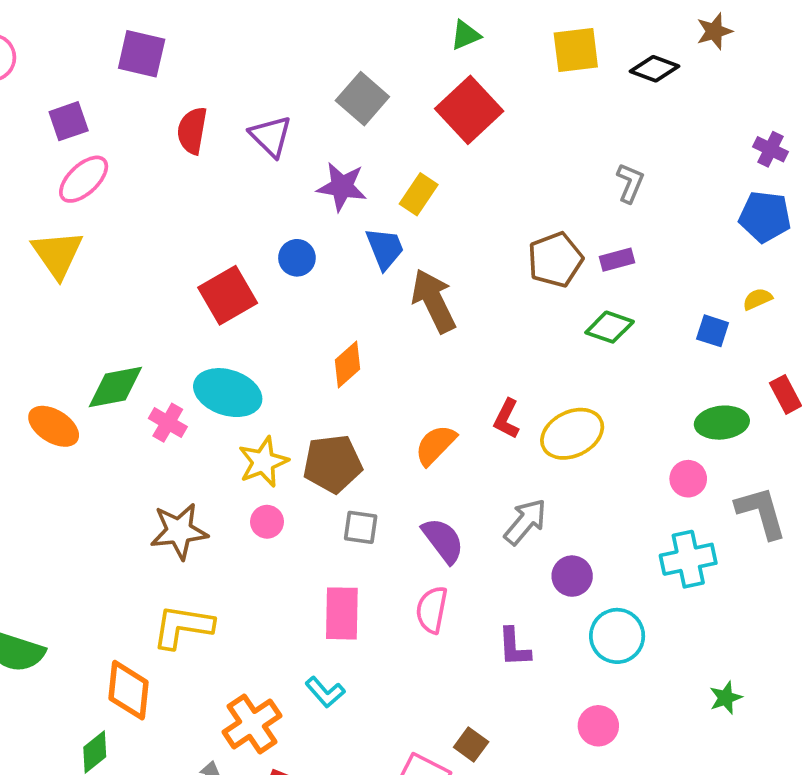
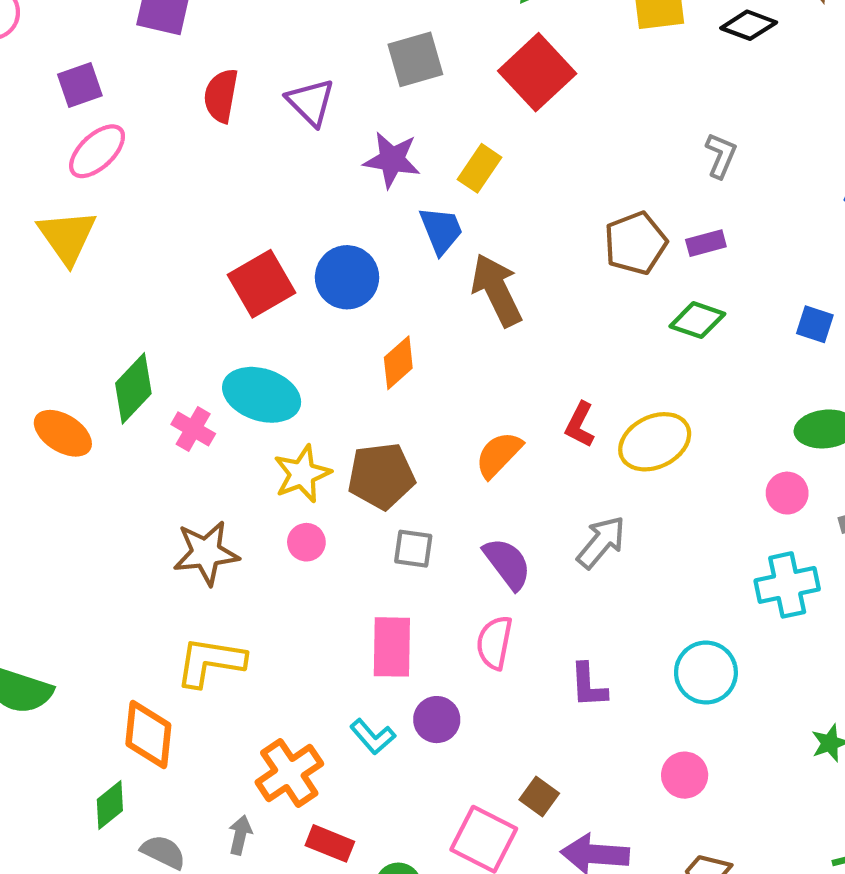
gray square: (362, 99) -> (415, 59), turned 33
blue circle: (297, 258) -> (347, 277), moved, size x1.5
green diamond: (115, 387) -> (133, 388), turned -36
purple circle: (572, 576) -> (437, 720), moved

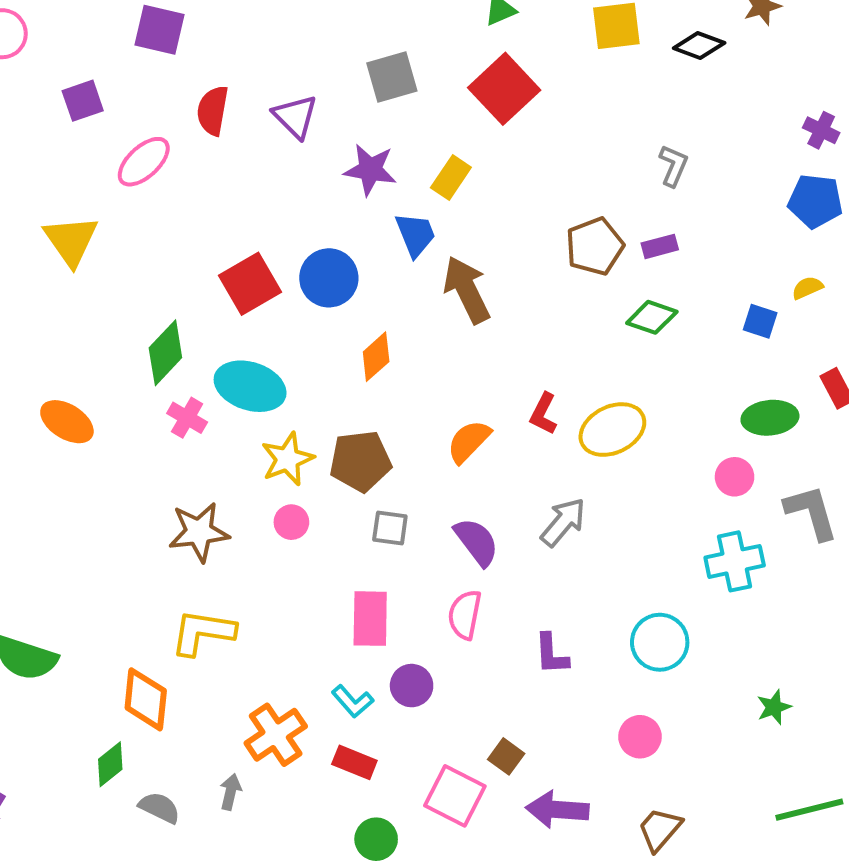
pink ellipse: (97, 151) -> (144, 162), moved
green diamond: (133, 388) -> (165, 353), moved
red rectangle: (330, 843) -> (354, 762), moved

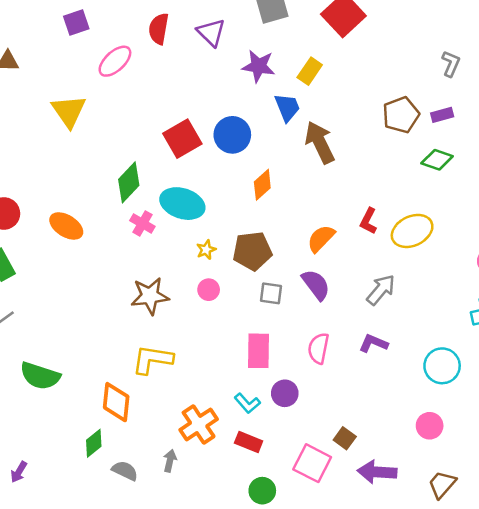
yellow star: (287, 459) -> (206, 250), size x0.6
purple semicircle: (477, 542) -> (316, 285), moved
purple L-shape: (551, 654) -> (373, 343), moved, turned 116

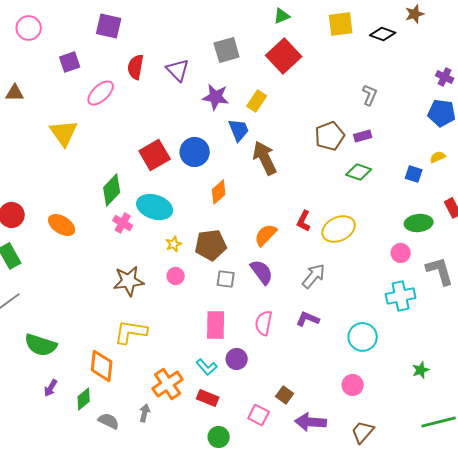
pink square: (312, 463) -> (259, 415), size x0.7
purple arrow: (19, 472) -> (51, 388), moved

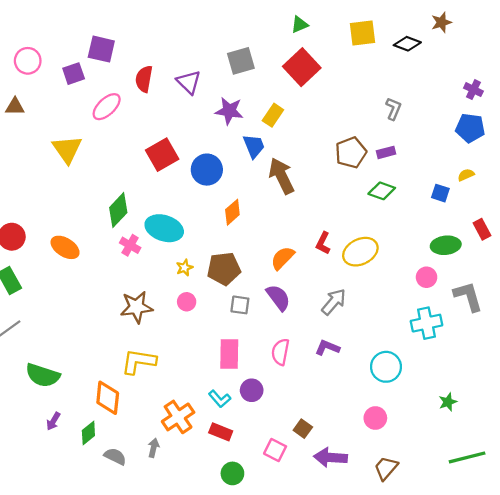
purple square: (109, 26) -> (101, 49), moved
pink circle: (29, 28) -> (28, 61), moved
red square: (155, 155) -> (162, 155), moved

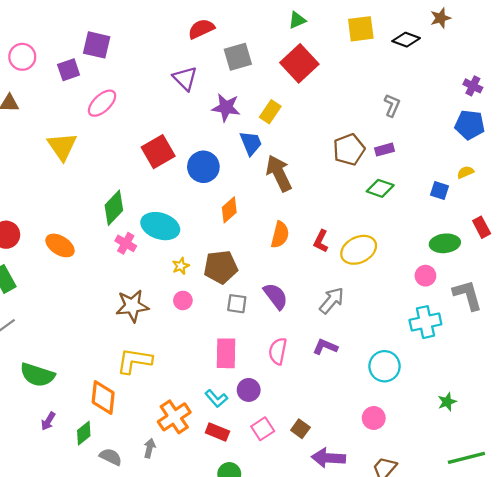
red semicircle: (144, 79) -> (201, 29), moved, turned 55
orange semicircle: (283, 258) -> (280, 235), moved, turned 150
pink square: (275, 450) -> (263, 429), moved, turned 30

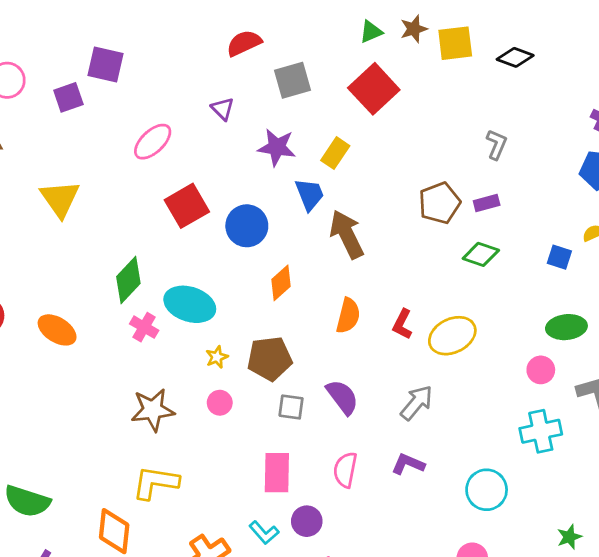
brown star: (441, 18) -> (414, 29), moved
purple triangle: (185, 78) -> (223, 109), size x0.7
pink ellipse: (102, 103) -> (153, 142), moved

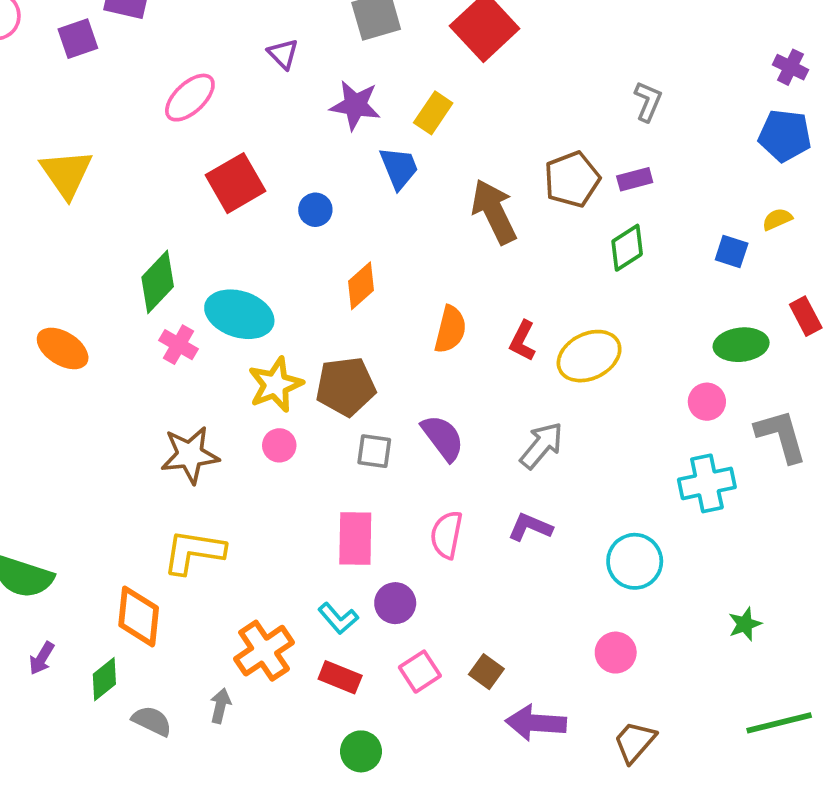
blue circle: (247, 226) -> (315, 210), size x0.6
brown arrow: (347, 234) -> (494, 212), moved
green diamond: (481, 254) -> (627, 248), turned -52
yellow star: (217, 357) -> (275, 385), size x1.8

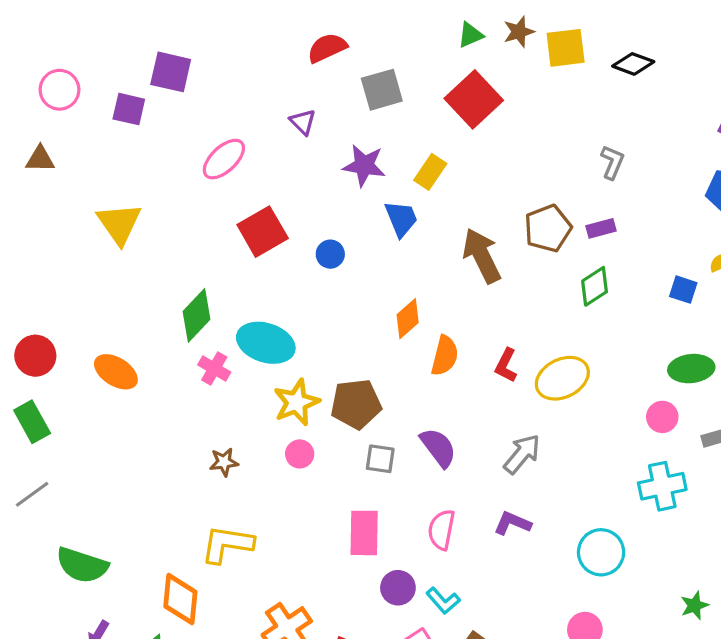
purple square: (78, 39) -> (129, 109), turned 32
orange diamond: (361, 286) -> (408, 319), moved
brown star: (190, 455) -> (224, 462), size x0.6
cyan L-shape: (338, 618) -> (443, 601), moved

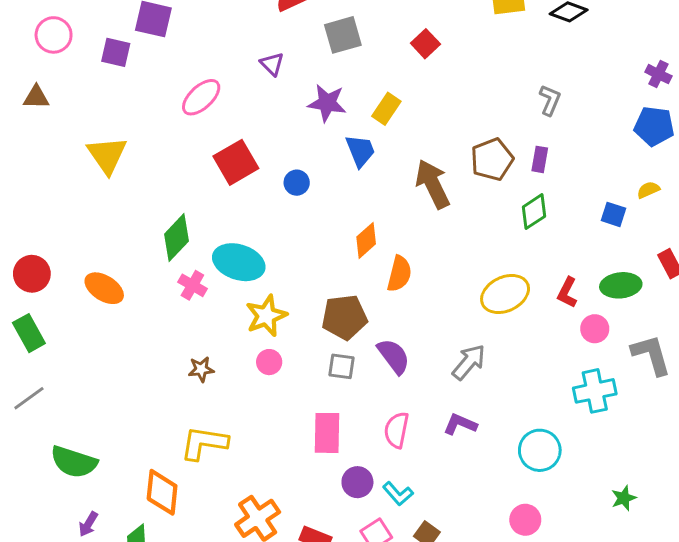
red square: (474, 99) -> (425, 44), size x0.6
purple rectangle: (601, 228) -> (540, 159), turned -65
red L-shape: (506, 365) -> (567, 293), moved
brown pentagon: (356, 404) -> (344, 317), moved

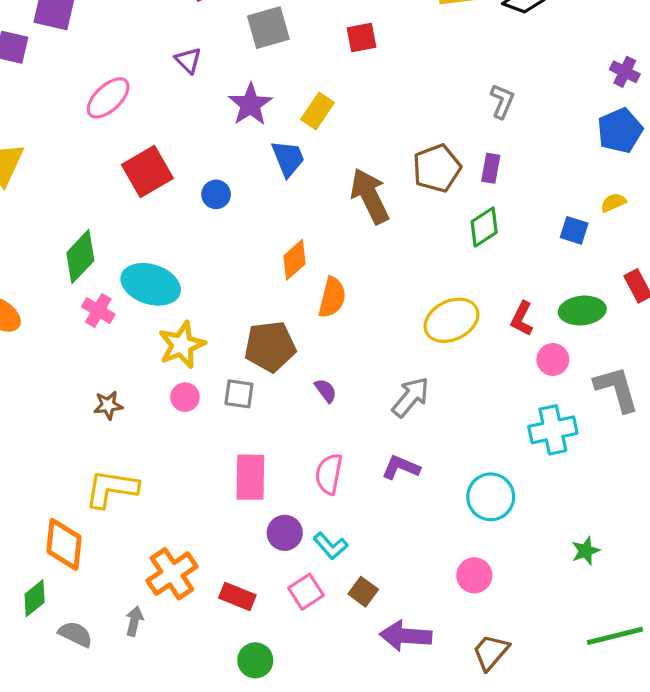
red square: (425, 44) -> (362, 37), turned 32
purple star: (327, 103) -> (250, 104), turned 30
blue pentagon: (654, 126) -> (620, 131), turned -30
purple semicircle: (394, 356) -> (326, 391), size x0.6
gray square: (342, 366) -> (239, 394), moved

